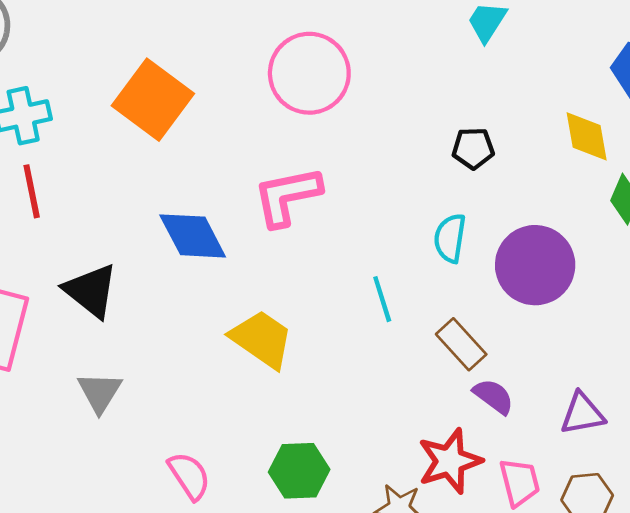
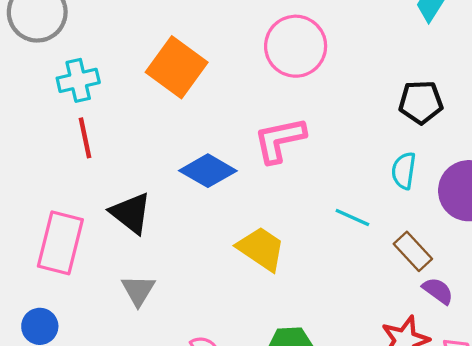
black pentagon: (473, 148) -> (421, 102), size x1.4
blue diamond: (193, 236) -> (208, 171), turned -32
cyan line: (382, 299) -> (352, 218), turned -48

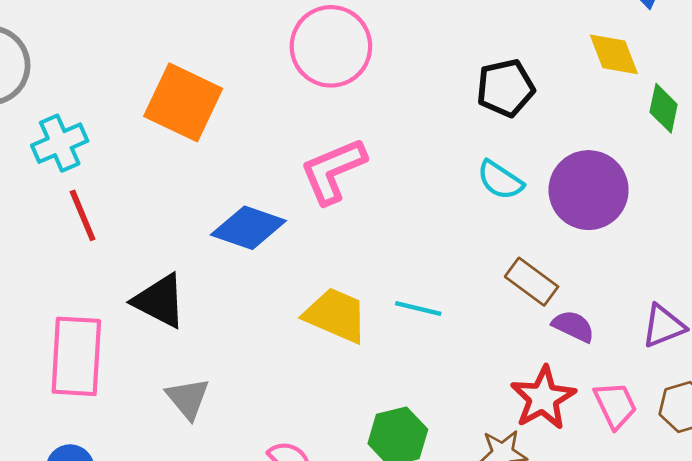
cyan semicircle: (404, 171) -> (500, 180), turned -54
cyan line: (352, 218) -> (418, 308), moved

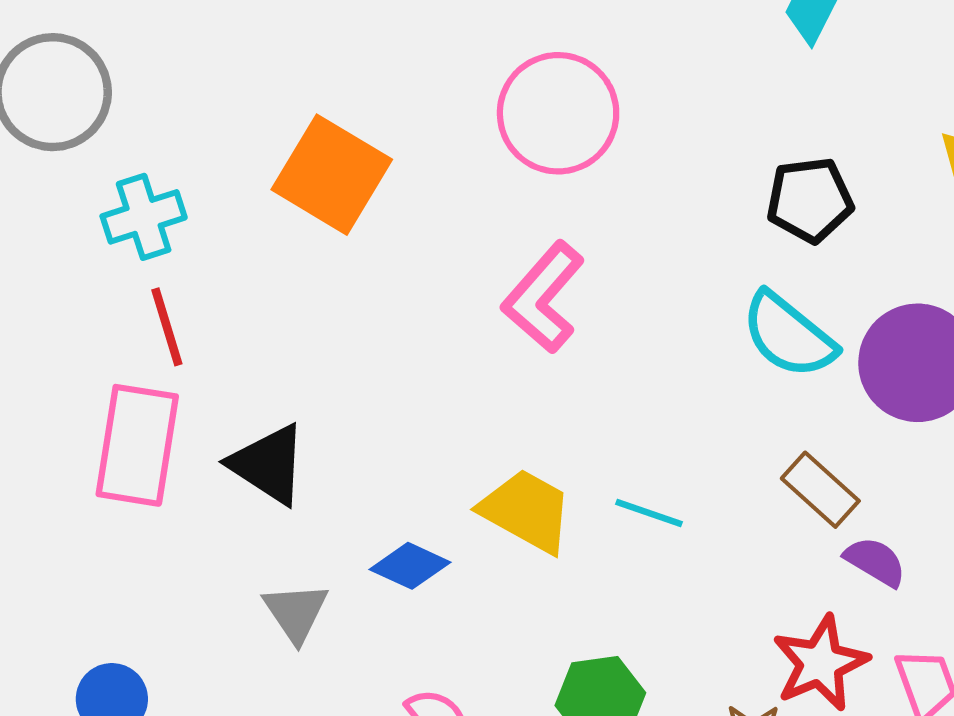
pink L-shape: (333, 171) -> (543, 297), turned -32
cyan semicircle: (500, 180) -> (789, 335), size x1.4
blue diamond: (248, 228) -> (410, 566), moved, size x0.7
pink rectangle: (76, 356) -> (137, 445), moved

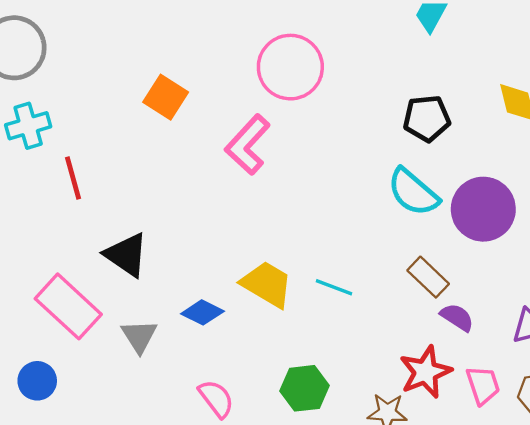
orange square: (332, 175) -> (166, 97), size x0.7
cyan cross: (144, 217) -> (28, 126), moved
pink L-shape: (543, 297) -> (248, 145), moved
pink rectangle: (137, 445) -> (68, 306), moved, turned -58

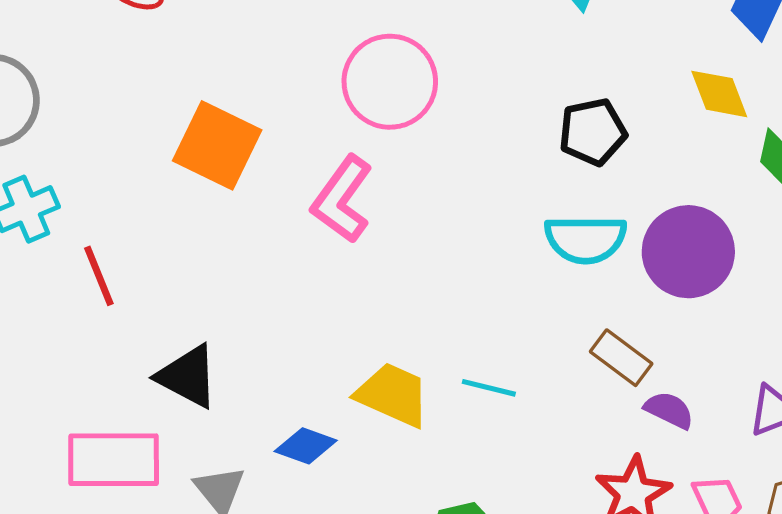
orange square: (166, 97) -> (217, 145), size x1.4
cyan semicircle: (413, 192) -> (586, 239), turned -34
pink rectangle: (68, 306) -> (114, 460), turned -36

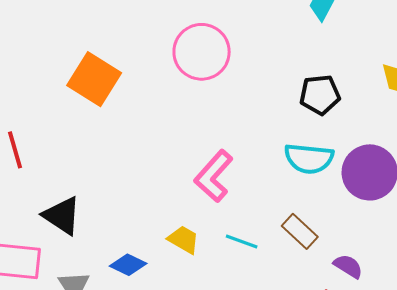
pink L-shape: (342, 199) -> (214, 176), moved
brown rectangle: (621, 358) -> (300, 231), moved
yellow trapezoid: (393, 395) -> (184, 240), size x0.7

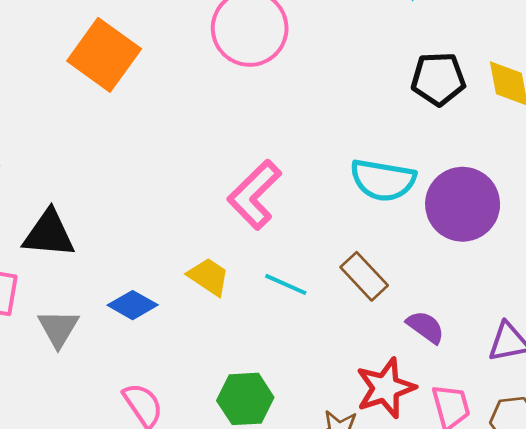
black pentagon: (320, 95) -> (438, 79), moved
black triangle: (62, 216) -> (49, 234), turned -33

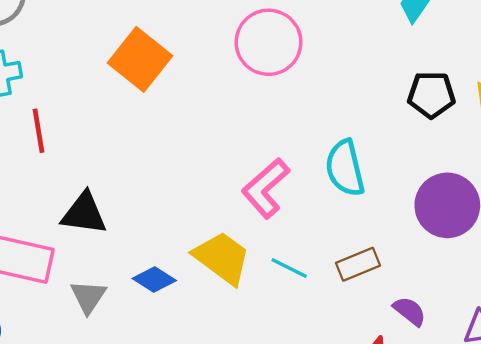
cyan semicircle: (383, 180) -> (345, 168), moved, turned 64
brown rectangle: (364, 276) -> (358, 264), turned -72
yellow trapezoid: (209, 277) -> (222, 258), size x1.6

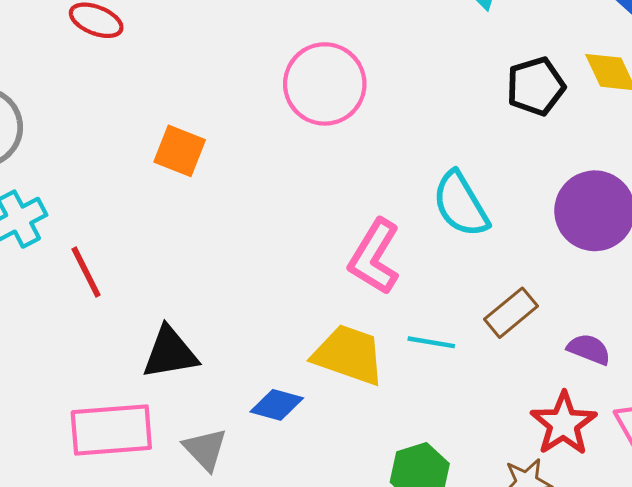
orange square: (140, 59) -> (180, 151), size x0.7

